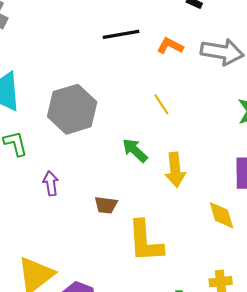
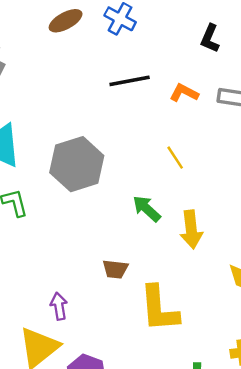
purple arrow: (51, 183) -> (59, 306), moved

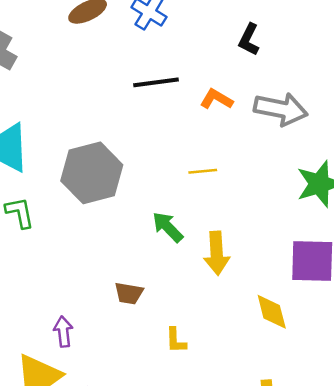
yellow line: (175, 158) -> (203, 171), turned -65
yellow L-shape: (159, 309) -> (176, 340), size x0.5

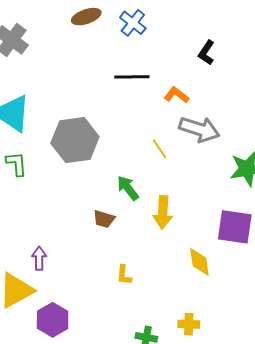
gray arrow: (281, 109) -> (199, 129), moved
yellow line: (203, 171) -> (160, 149), turned 55
brown trapezoid: (129, 293) -> (104, 219), moved

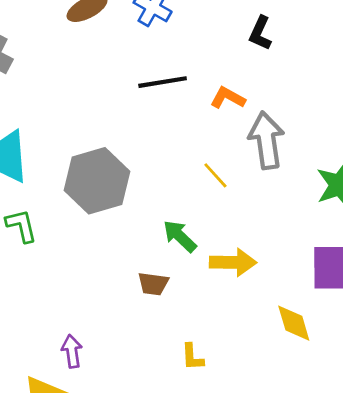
gray arrow: (199, 129) -> (266, 140), turned -108
yellow arrow: (163, 212) -> (233, 262), turned -84

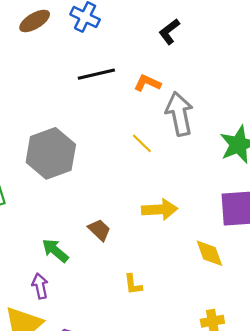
black L-shape: (260, 33) -> (169, 32), turned 32
green arrow: (180, 236) -> (55, 251), moved
brown trapezoid: (153, 284) -> (99, 230), turned -140

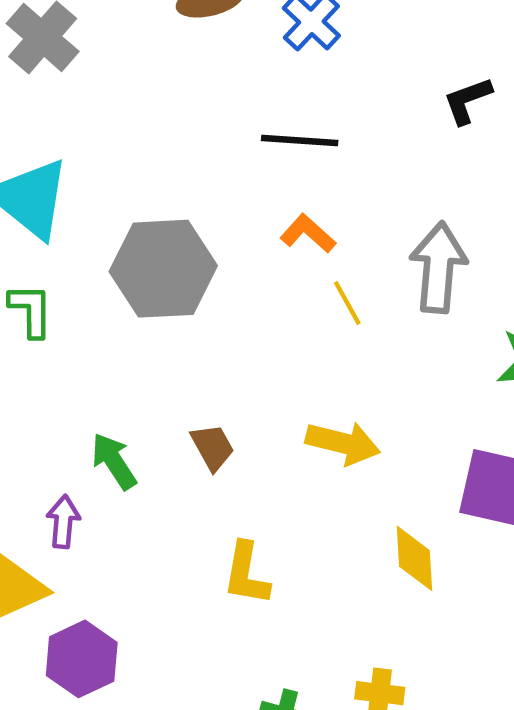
orange L-shape: (147, 83) -> (308, 234), moved
yellow L-shape: (133, 284) -> (246, 574), size x1.4

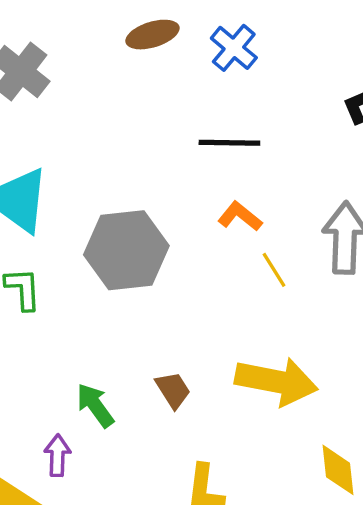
yellow arrow: (343, 443) -> (276, 381), size x1.4

